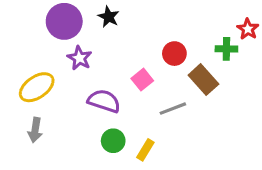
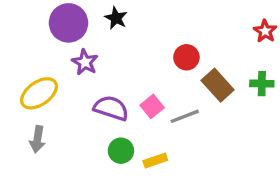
green cross: (226, 49) -> (262, 84), moved
pink square: (142, 80) -> (152, 106), moved
yellow rectangle: (145, 150) -> (155, 161), turned 40

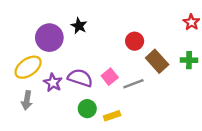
black star: (116, 18) -> (79, 26), moved
purple circle: (69, 23) -> (49, 38), moved
purple star: (85, 62) -> (53, 83), moved

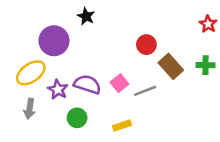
black star: (79, 26) -> (86, 16), moved
green circle: (87, 109) -> (77, 118), moved

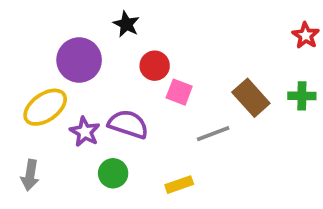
red circle: (146, 45) -> (155, 66), moved
pink square: (119, 83) -> (179, 92), moved, turned -30
gray arrow: (30, 109) -> (30, 175), moved

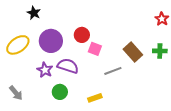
black star: (126, 24) -> (34, 13), moved
purple circle: (79, 60) -> (51, 41), moved
yellow ellipse: (45, 107) -> (18, 45), moved
gray arrow: (30, 175) -> (16, 93), turned -49

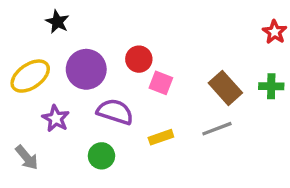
purple star: (45, 70) -> (56, 118), moved
gray line: (113, 71) -> (217, 129), moved
yellow rectangle: (95, 98) -> (161, 137), moved

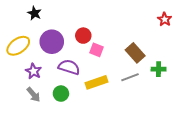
green cross: (271, 86) -> (159, 69), moved
yellow rectangle: (161, 137) -> (97, 82), size x1.5
gray arrow: (27, 158) -> (33, 95), moved

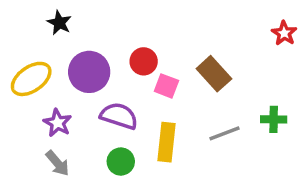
brown rectangle: (135, 53) -> (214, 74), moved
yellow rectangle: (97, 82) -> (166, 142), turned -65
green circle: (61, 94) -> (121, 162), moved

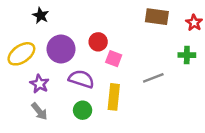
brown rectangle: (214, 74) -> (157, 17), moved, turned -40
green cross: (274, 119) -> (187, 55), moved
gray line: (224, 133) -> (153, 78), moved

